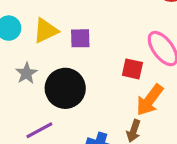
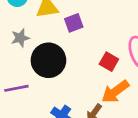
purple square: (80, 38) -> (74, 23), turned -36

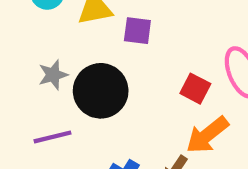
purple square: (74, 23) -> (137, 31), turned 30
gray star: (20, 38) -> (53, 75), moved

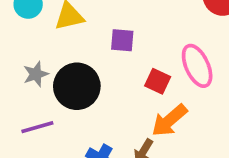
purple square: (137, 31) -> (122, 40), moved

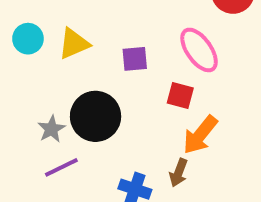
pink ellipse: (197, 66) -> (199, 50), moved
gray star: (36, 74) -> (51, 129), moved

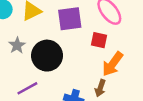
purple square: (135, 59) -> (70, 19), size x1.5
gray star: (51, 129) -> (17, 45), moved

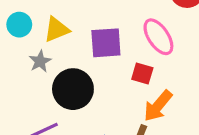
gray star: (17, 45) -> (40, 61), moved

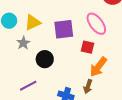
black circle: (73, 89) -> (45, 59), size x0.7

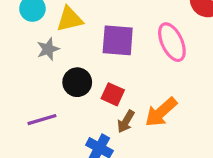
red square: (87, 47) -> (113, 94), moved
brown arrow: (88, 86) -> (126, 121), moved

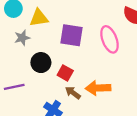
orange arrow: (161, 112) -> (98, 88), turned 35
brown arrow: (126, 121) -> (73, 93), turned 91

